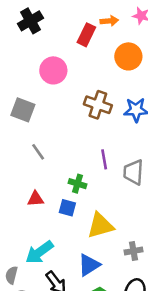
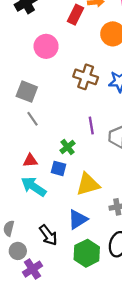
gray square: (23, 110) -> (27, 92), moved
green cross: (78, 184) -> (68, 147), turned 35
cyan arrow: (39, 252) -> (34, 187), moved, turned 70

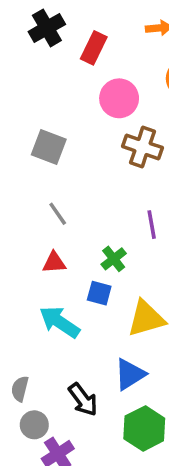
red rectangle: (75, 15) -> (94, 48), moved
pink circle: (46, 46) -> (119, 98), moved
gray square: (27, 92) -> (49, 147), moved
red triangle: (30, 161) -> (54, 262), moved

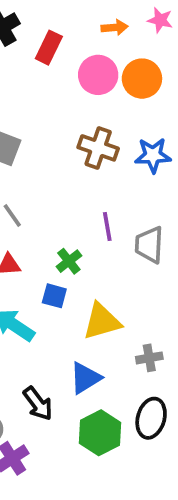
pink circle: (119, 98) -> (98, 75), moved

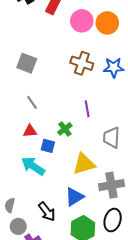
gray trapezoid: (149, 245) -> (111, 137), moved
blue square: (54, 296) -> (48, 146), moved
gray cross: (149, 358) -> (111, 185), size x1.6

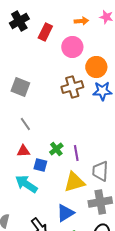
orange circle: (107, 23) -> (96, 67), moved
brown cross: (82, 63) -> (72, 87), turned -35
purple line: (87, 109) -> (76, 153), moved
gray trapezoid: (111, 137) -> (100, 171), moved

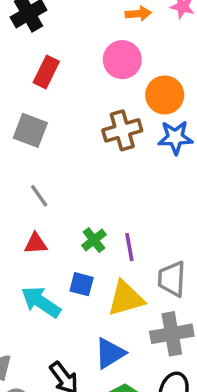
red rectangle: (45, 32) -> (46, 72), moved
blue square: (40, 165) -> (82, 284), moved

